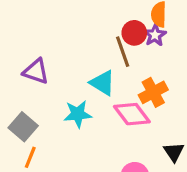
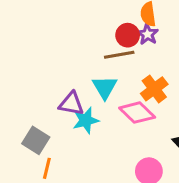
brown line: (123, 52) -> (119, 55), turned -72
purple triangle: (36, 71) -> (71, 104), moved
cyan triangle: (103, 83) -> (105, 87), turned 36

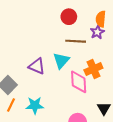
red circle: (128, 35) -> (69, 17), moved
pink diamond: (137, 113) -> (79, 82), turned 30
cyan star: (86, 120) -> (35, 105), moved

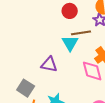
cyan triangle: (61, 60) -> (70, 43), moved

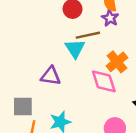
gray square: (26, 88) -> (23, 107), turned -30

